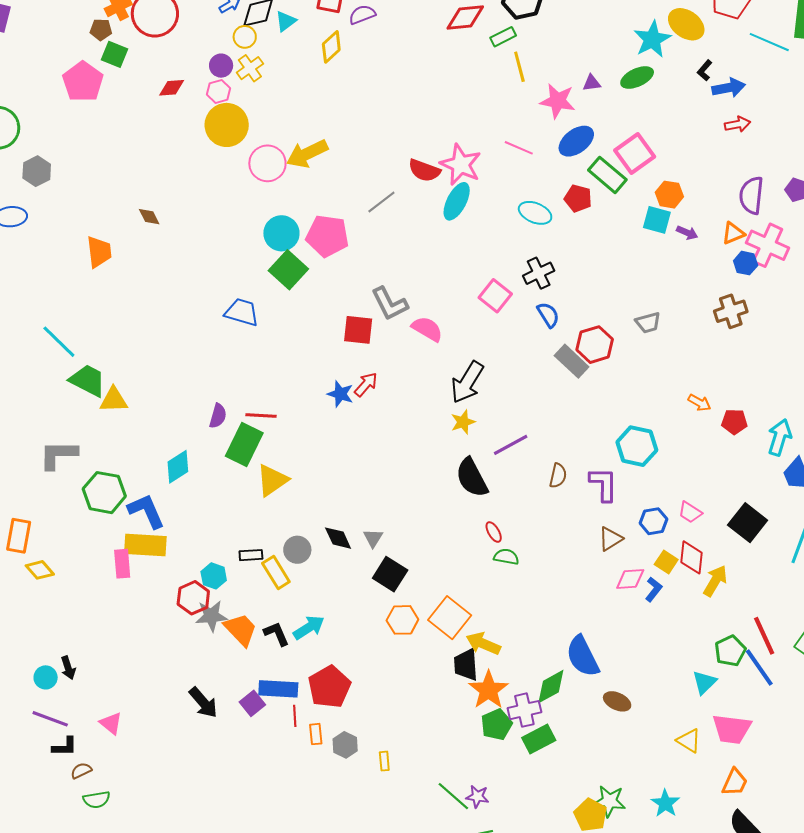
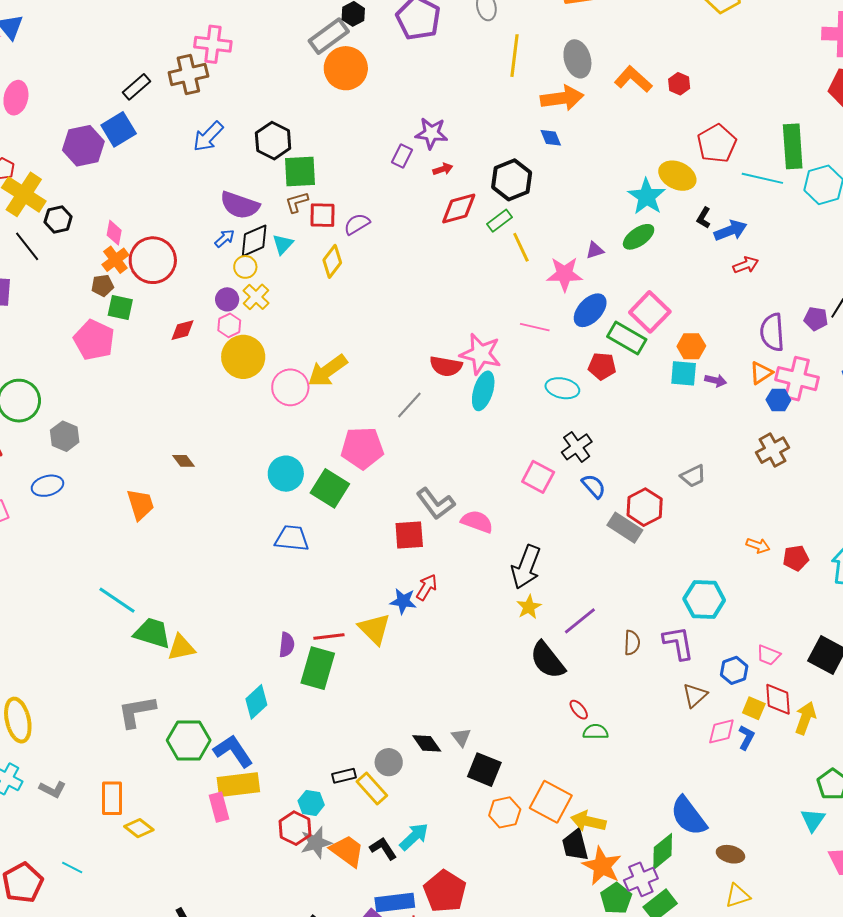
cyan circle: (281, 233) -> (286, 474), moved
yellow triangle: (272, 480) -> (374, 629), moved, turned -30
yellow triangle: (689, 741) -> (738, 896), moved, turned -40

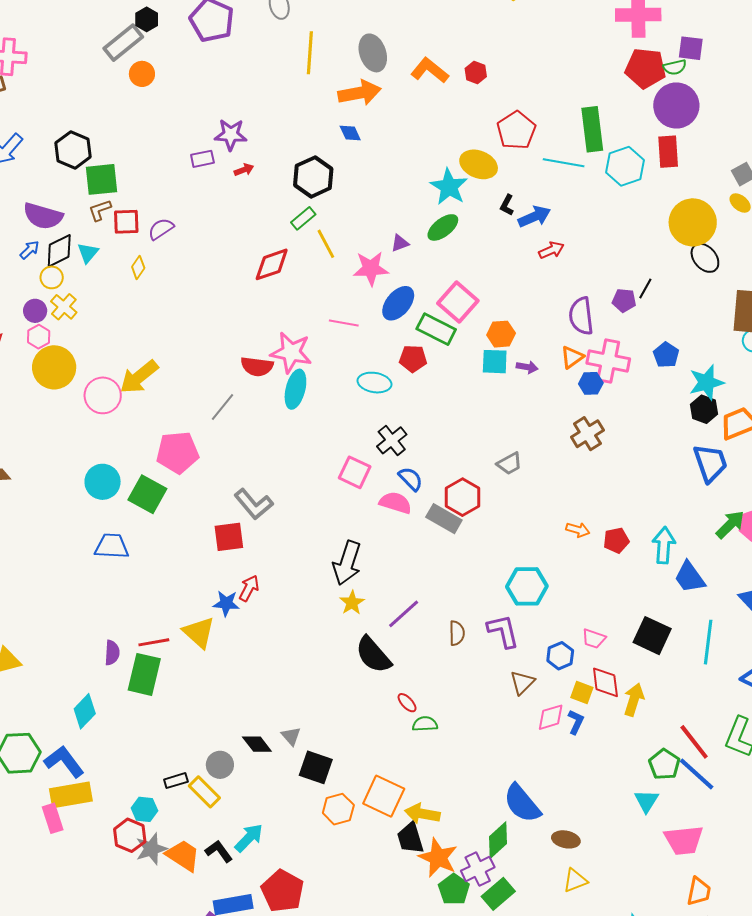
orange circle: (346, 68) -> (142, 74), size x0.6
purple rectangle: (402, 156) -> (202, 159), turned 55
red diamond: (459, 209) -> (272, 264), moved
yellow diamond: (332, 261) -> (138, 267), size x0.7
pink semicircle: (477, 522) -> (395, 503), moved

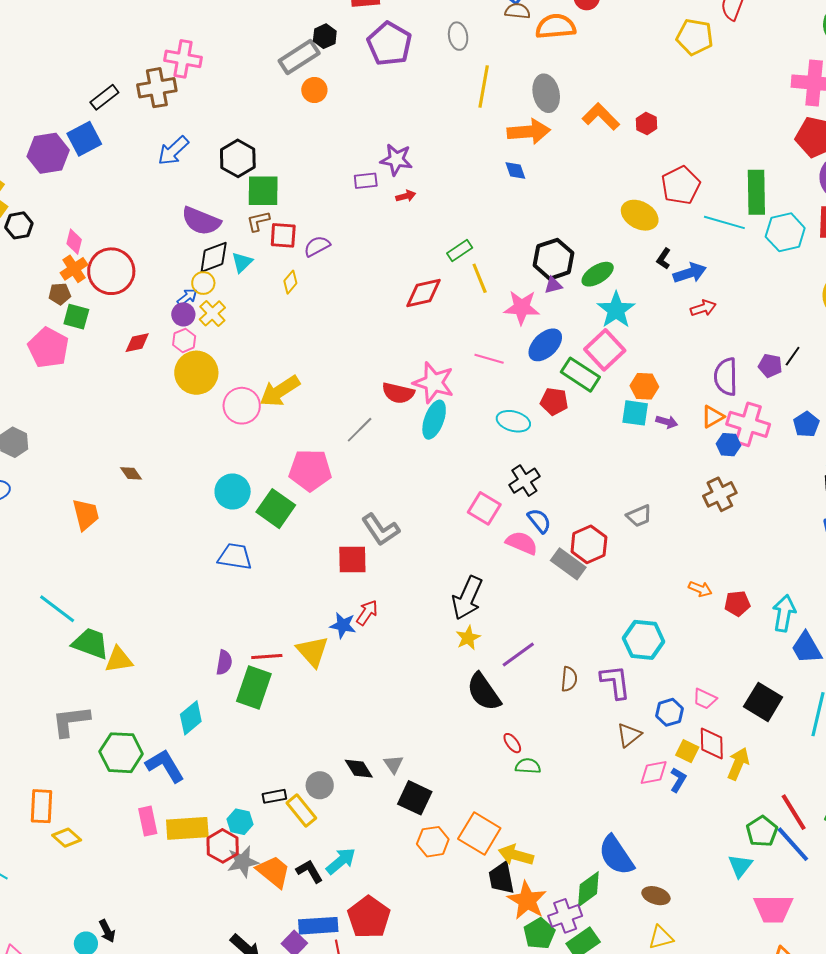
black hexagon: (313, 177) -> (553, 259), moved
cyan star: (449, 187) -> (616, 310), moved
blue arrow: (30, 250) -> (187, 297), moved
yellow rectangle: (71, 795) -> (187, 828), moved

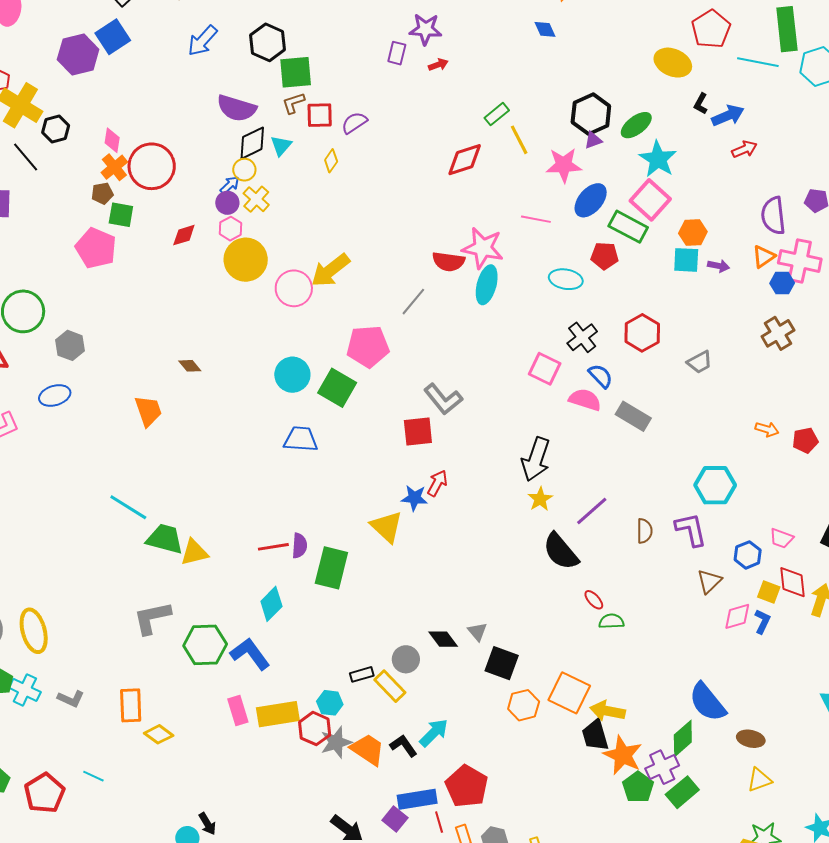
purple rectangle: (366, 181) -> (397, 53), turned -65
red hexagon: (589, 544) -> (642, 333), moved
red line: (267, 657) -> (273, 547), moved

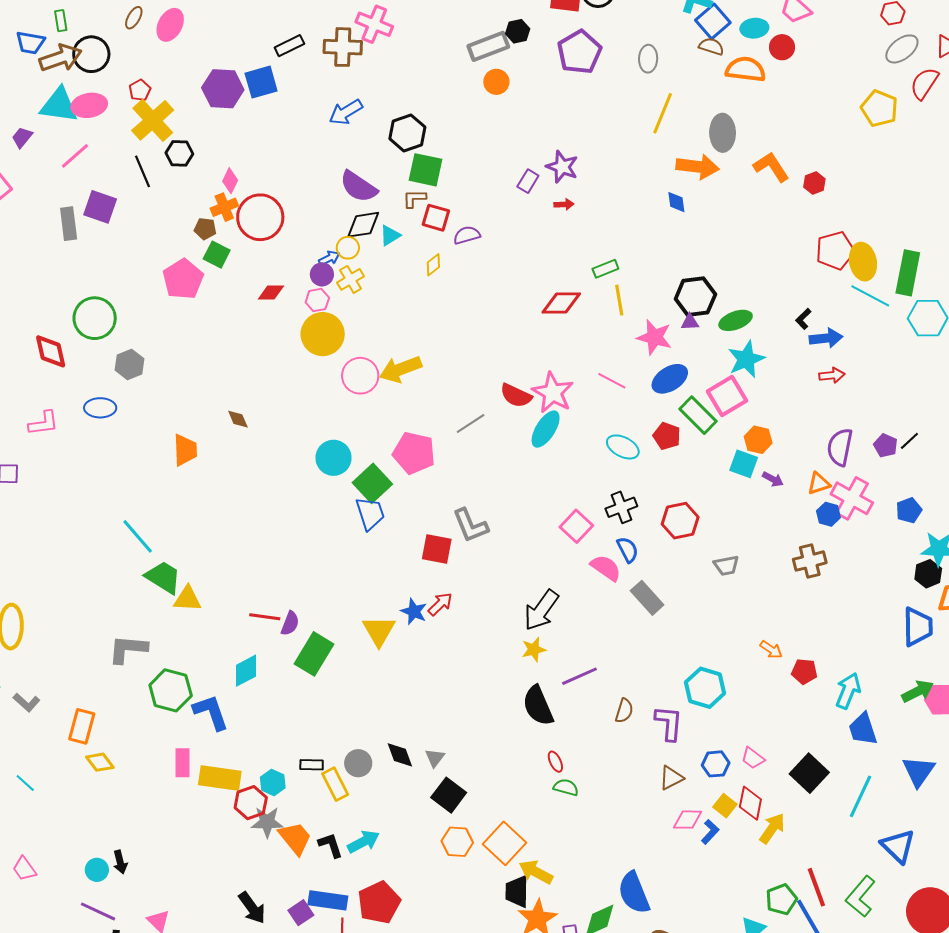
yellow ellipse: (673, 63) -> (863, 262), moved, turned 39
blue trapezoid: (301, 439) -> (370, 513), moved, turned 51

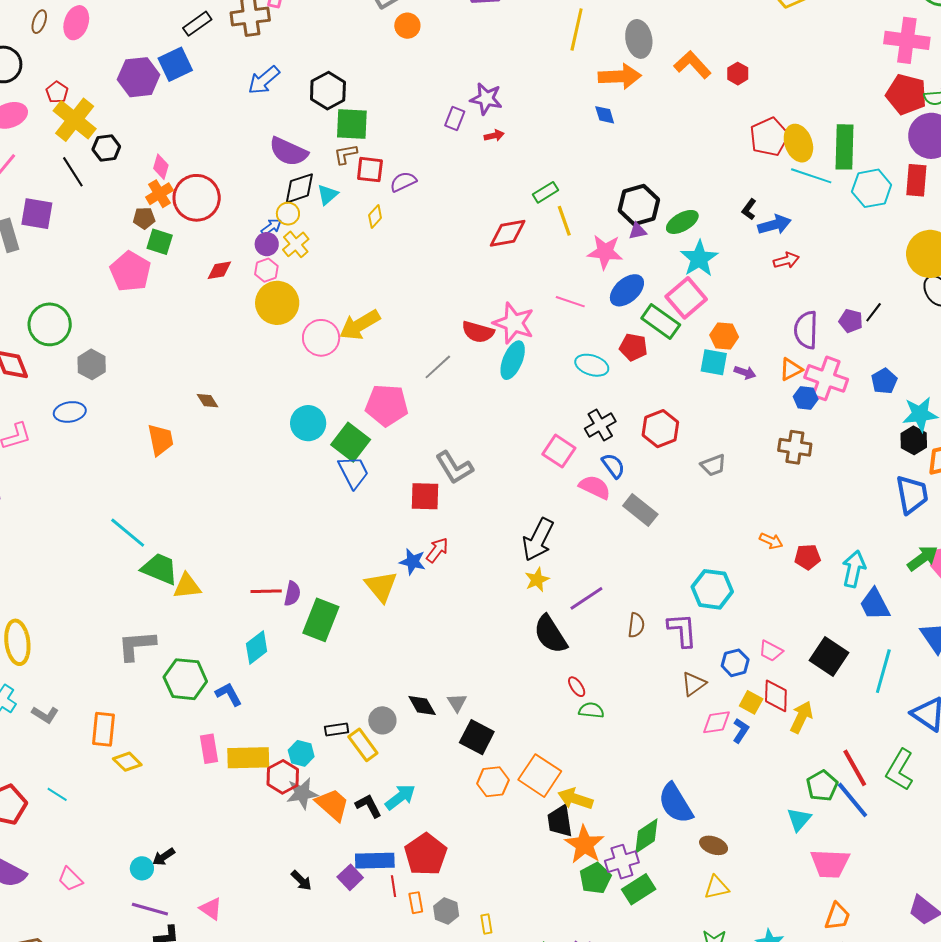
brown cross: (810, 561) -> (795, 447), turned 32
blue L-shape: (211, 712) -> (229, 694), size x0.7
black arrow: (120, 862) -> (164, 857), turned 80
black arrow: (252, 908) -> (301, 880), size x0.7

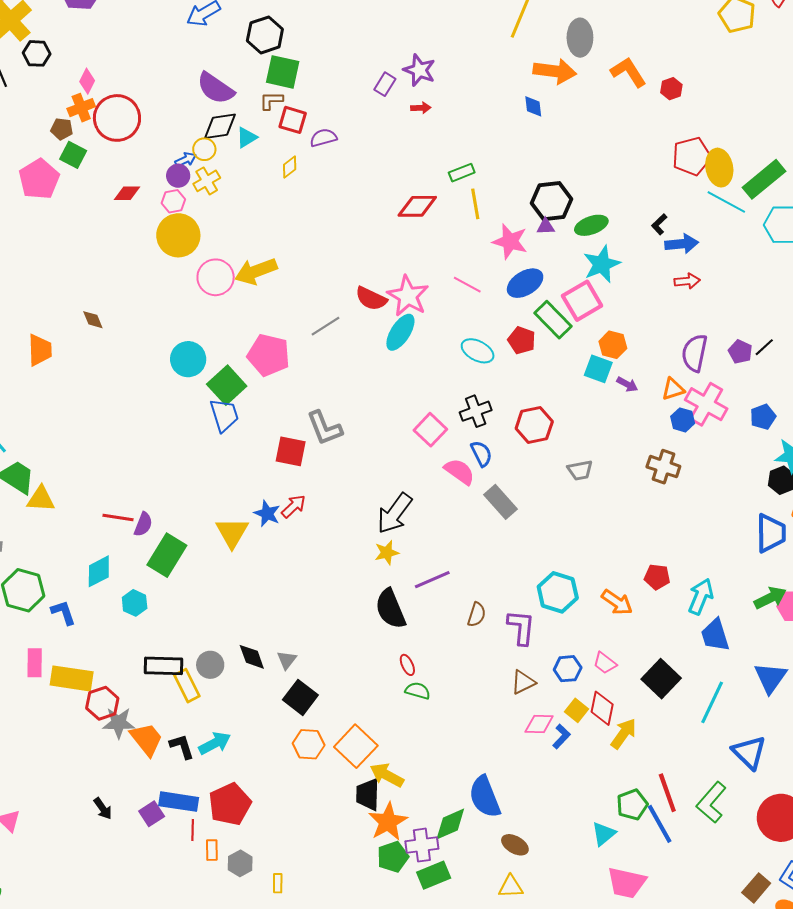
green rectangle: (845, 147) -> (764, 179), turned 39
orange arrow: (771, 541) -> (617, 602), moved, size x1.4
black rectangle: (337, 730) -> (164, 666), size x1.6
cyan hexagon: (301, 753) -> (135, 603), moved

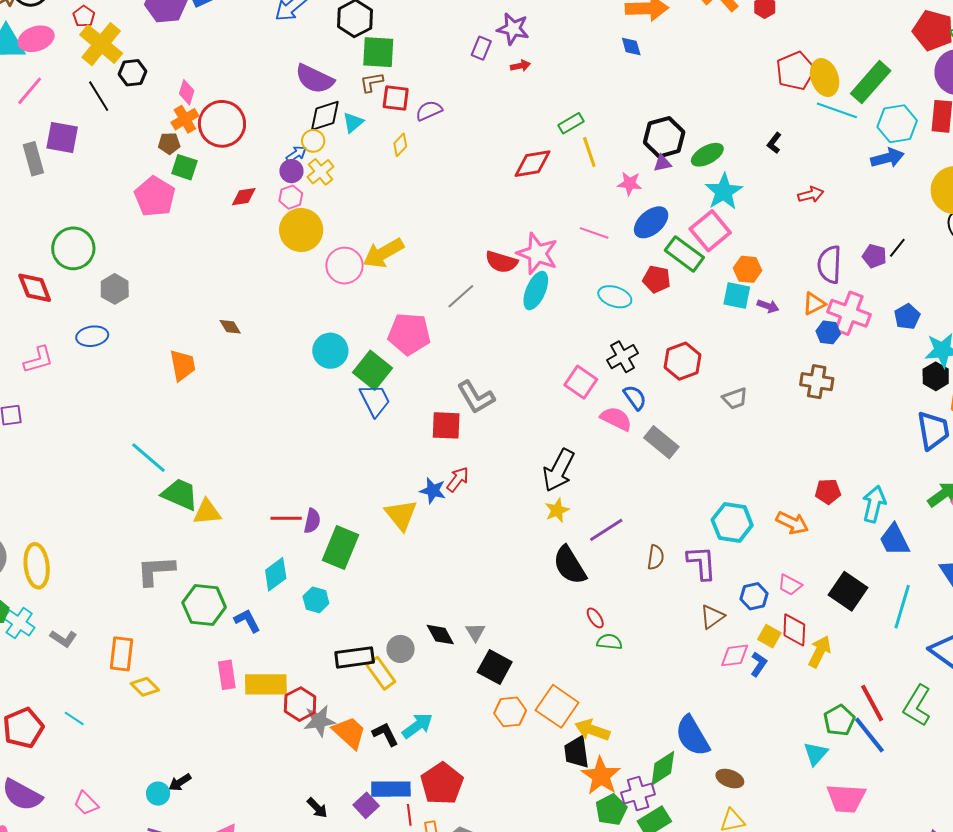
pink star: (510, 241) -> (630, 184), size x0.7
blue arrow: (682, 244) -> (887, 158), moved

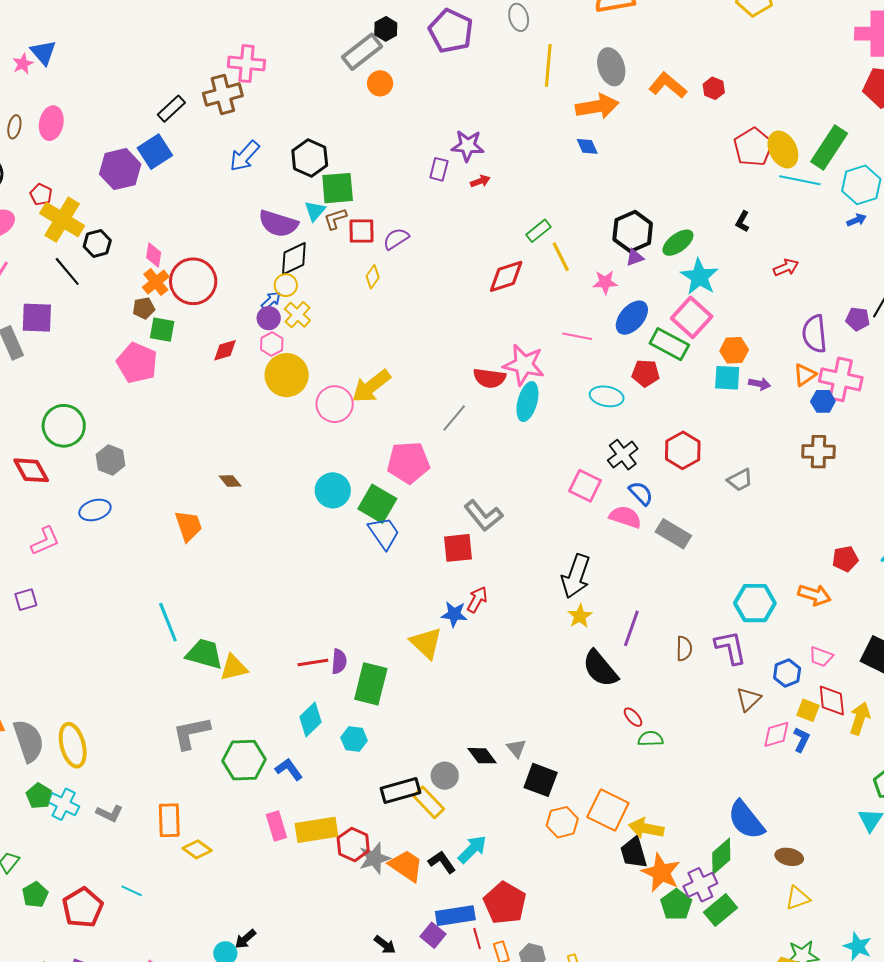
cyan triangle: (353, 122) -> (315, 211), moved
blue arrow: (887, 158) -> (857, 220), size x0.6
cyan line: (148, 458) -> (168, 622), turned 36
purple line: (606, 530) -> (631, 628), turned -30

